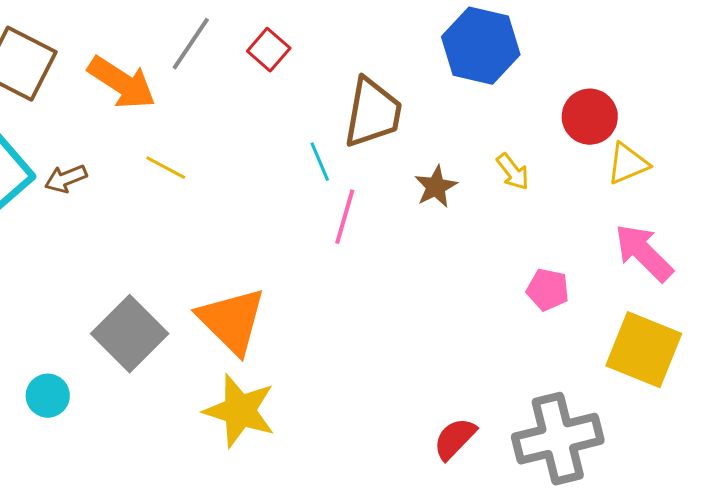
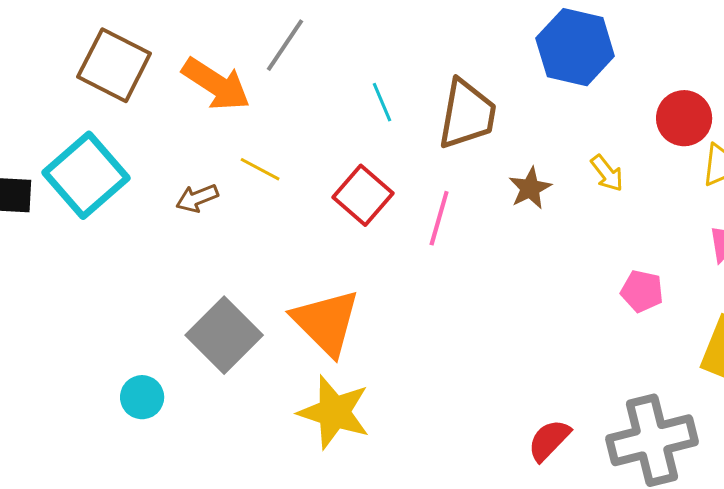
red square: (269, 50) -> (363, 195), moved, size x1.4
cyan line: (320, 162) -> (382, 102), moved
brown arrow: (66, 179) -> (197, 198), moved

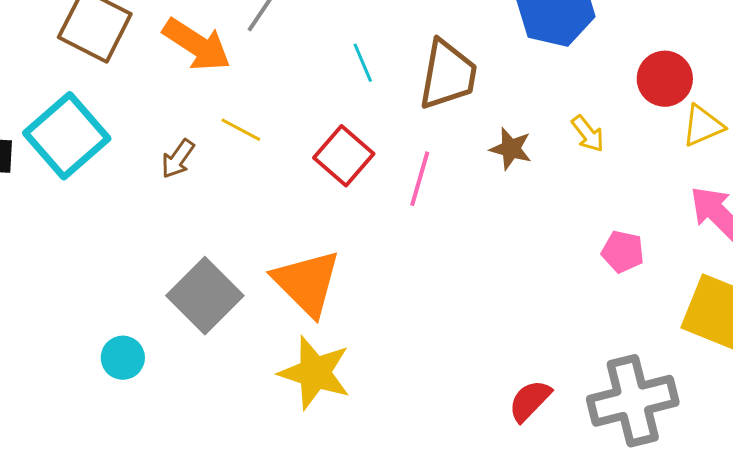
brown star: (530, 188) -> (511, 149), turned -30
brown arrow: (197, 198) -> (178, 159), turned -33

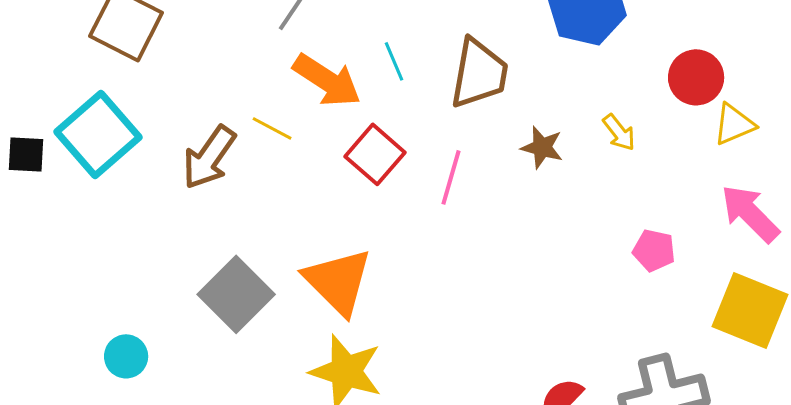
orange arrow: (197, 45) -> (327, 80), moved
brown arrow: (178, 159) -> (209, 157), size x1.6
cyan circle: (123, 358) -> (126, 356), moved

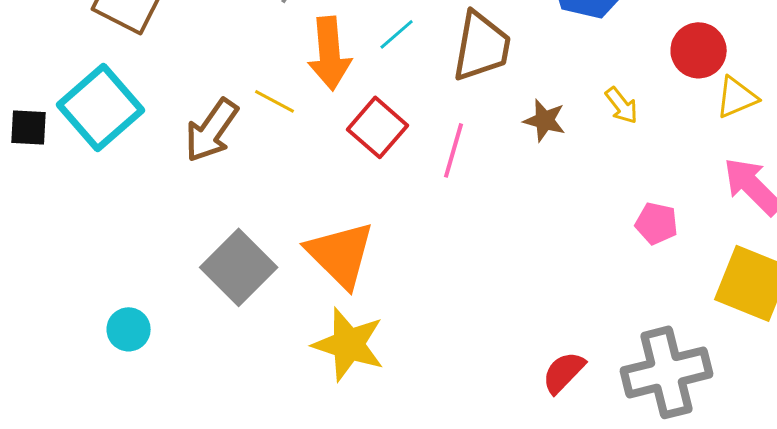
cyan line: (394, 61) -> (397, 34), turned 72
orange arrow: (327, 80) -> (330, 53), turned 52

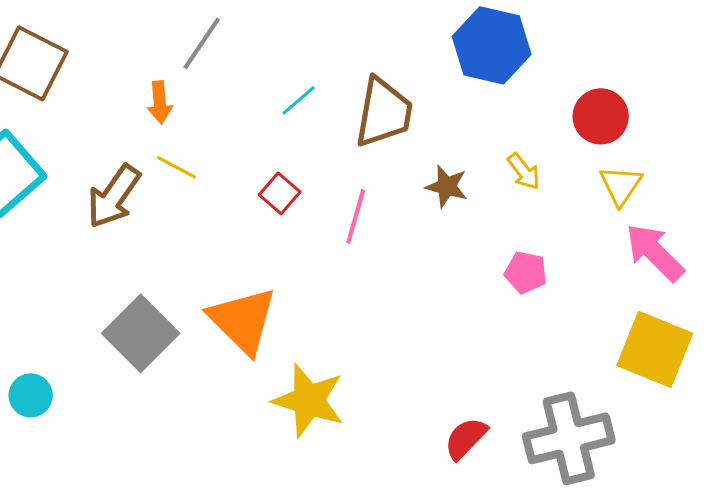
orange arrow: (330, 53) -> (160, 102), moved, size x0.6
yellow triangle: (737, 97) -> (621, 185), moved, turned -33
red square: (378, 127) -> (280, 193), size x0.7
pink pentagon: (657, 223) -> (526, 272), moved
yellow star: (349, 344) -> (309, 400), moved

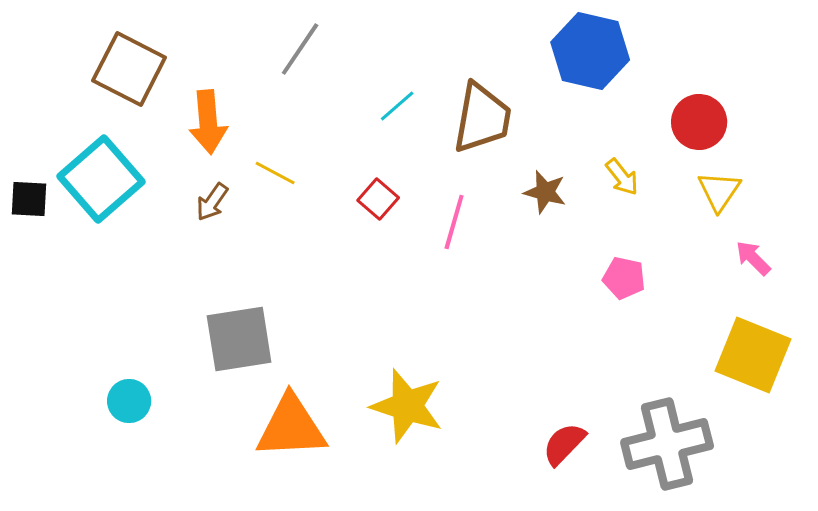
orange arrow: (160, 102) -> (208, 122), moved, size x1.5
brown arrow: (114, 196) -> (212, 202), size x0.6
pink arrow: (655, 252) -> (753, 258), size x0.6
orange triangle: (243, 320) -> (291, 427), moved, turned -48
gray square: (141, 333) -> (239, 339), turned 36

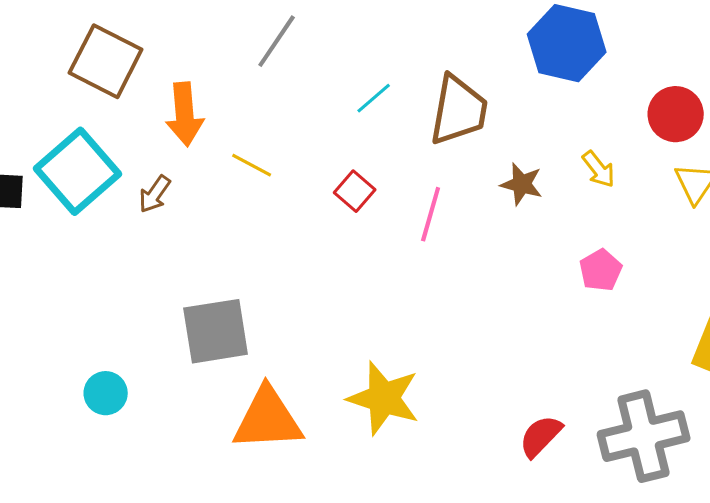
brown arrow: (212, 202) -> (155, 194), moved
pink pentagon: (624, 278) -> (601, 270), turned 30

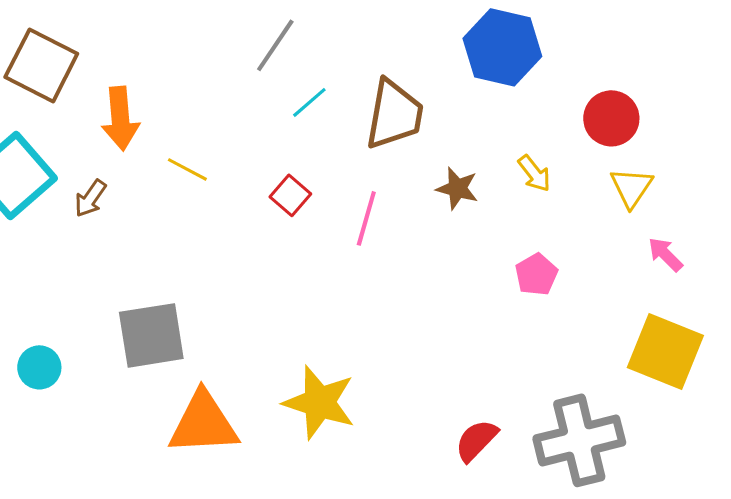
gray line: (277, 41) -> (275, 45), moved
cyan circle: (106, 393) -> (39, 367), moved

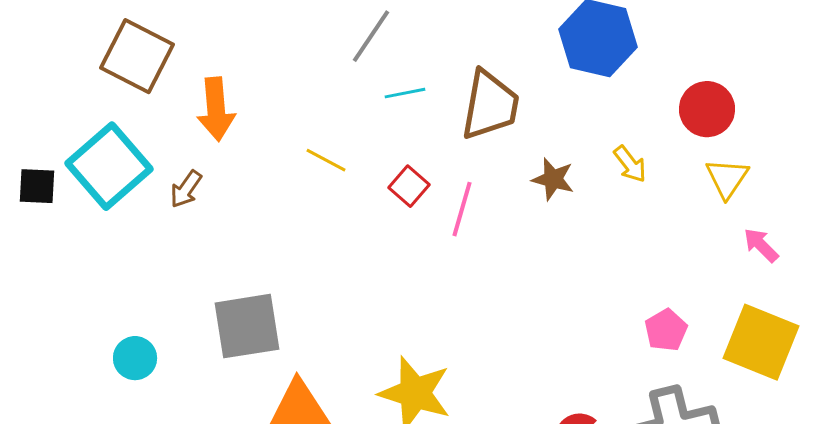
cyan line: (309, 102) -> (405, 93), turned 30
yellow line: (187, 169) -> (326, 160), moved
red square: (290, 195) -> (409, 186), moved
pink pentagon: (536, 274) -> (666, 330), moved

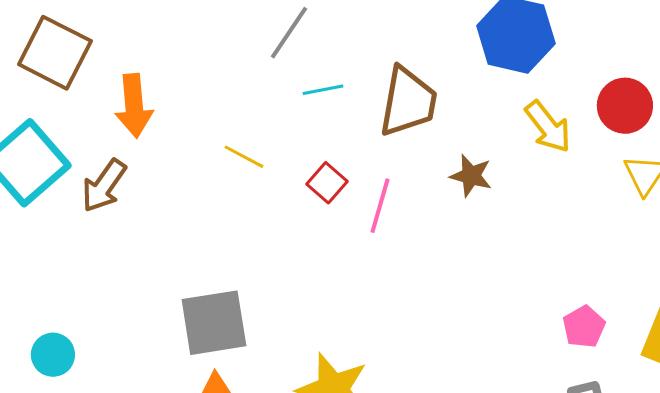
yellow arrow: (630, 164) -> (548, 127), moved, size x1.4
brown arrow: (186, 189) -> (104, 186), size x1.4
gray square: (247, 326) -> (214, 323), moved

